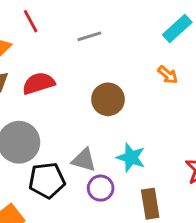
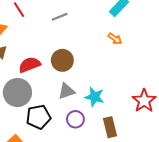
red semicircle: (39, 83) -> (29, 65), moved
brown circle: (108, 99) -> (62, 60), moved
gray triangle: (84, 160) -> (66, 91), moved, turned -30

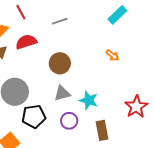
orange arrow: (115, 39) -> (112, 55), moved
red semicircle: (29, 65) -> (26, 42), moved

